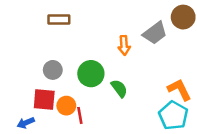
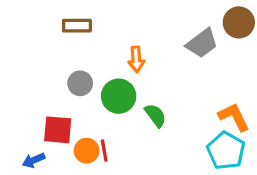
orange arrow: (124, 45) -> (136, 59), moved
gray circle: (53, 70) -> (80, 83), moved
orange circle: (66, 106) -> (87, 151), moved

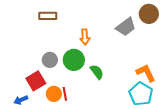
gray circle: (80, 83) -> (50, 60), moved
red square: (58, 130) -> (36, 81), turned -36

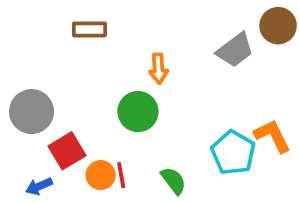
gray circle: (50, 60) -> (32, 112), moved, size x1.5
green semicircle: (97, 72) -> (173, 181), moved
cyan pentagon: (141, 94) -> (233, 153), moved

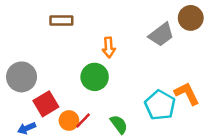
red line: (121, 175) -> (83, 120), turned 54

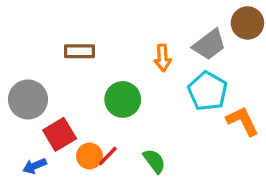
brown rectangle: (61, 21) -> (80, 51), moved
orange arrow: (109, 47) -> (163, 58), moved
cyan pentagon: (160, 105) -> (208, 91), moved

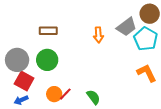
cyan pentagon: (208, 91) -> (146, 39), moved
green circle: (123, 99) -> (47, 60), moved
red square: (60, 134) -> (24, 81), moved, turned -30

